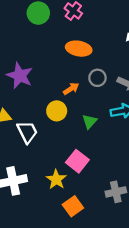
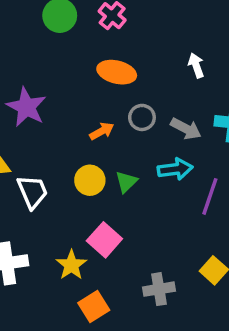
yellow circle: (57, 111) -> (90, 180), moved

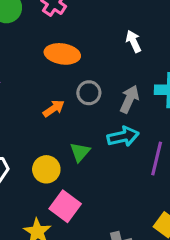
gray arrow: (186, 129) -> (129, 99), turned -88
yellow circle: (90, 180) -> (46, 169), moved

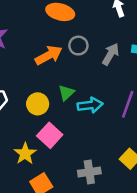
orange arrow: (54, 108) -> (49, 55), size x1.5
cyan arrow: (123, 137) -> (90, 105), moved

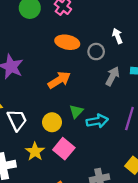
gray circle: (78, 46) -> (96, 52), moved
yellow star: (25, 154) -> (35, 151), moved

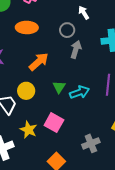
orange ellipse: (67, 42) -> (27, 28), moved
gray arrow: (112, 76) -> (76, 49), moved
yellow circle: (52, 122) -> (26, 91), moved

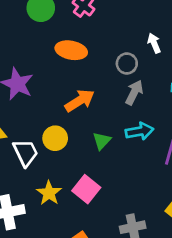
cyan arrow: (79, 92) -> (139, 131), moved

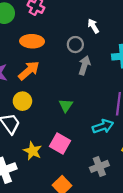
orange arrow: (80, 101) -> (29, 71), moved
cyan arrow: (139, 131) -> (103, 126), moved
yellow circle: (55, 138) -> (22, 101), moved

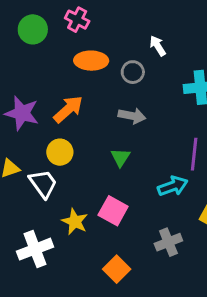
orange ellipse: (32, 41) -> (91, 61), moved
gray arrow: (84, 65) -> (132, 116), moved, turned 84

